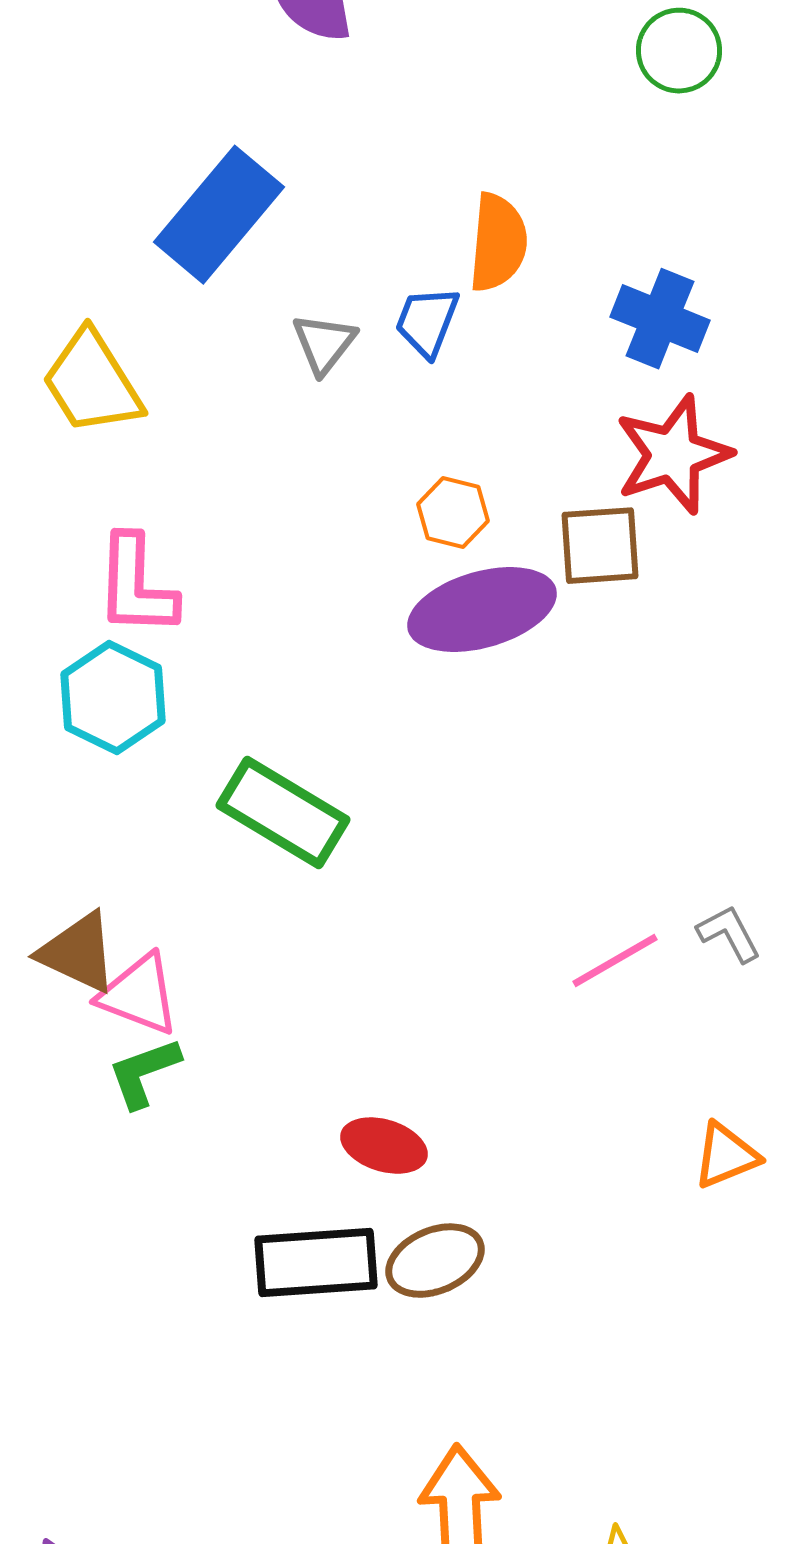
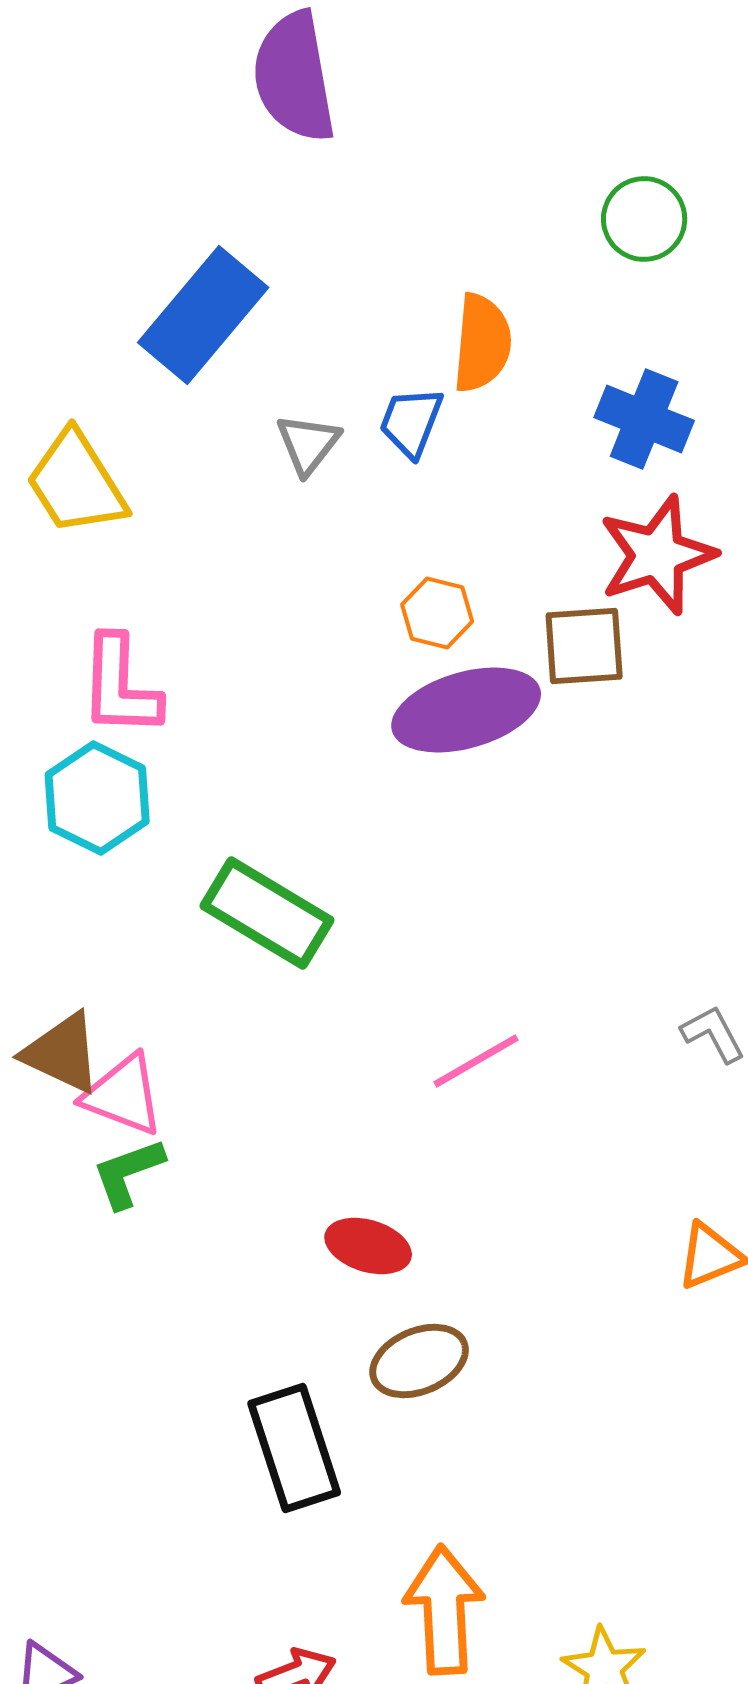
green circle: (679, 51) -> (644, 219), moved
pink line: (615, 961) -> (476, 1061), moved
black rectangle: (316, 1263) -> (294, 1448), moved, turned 76

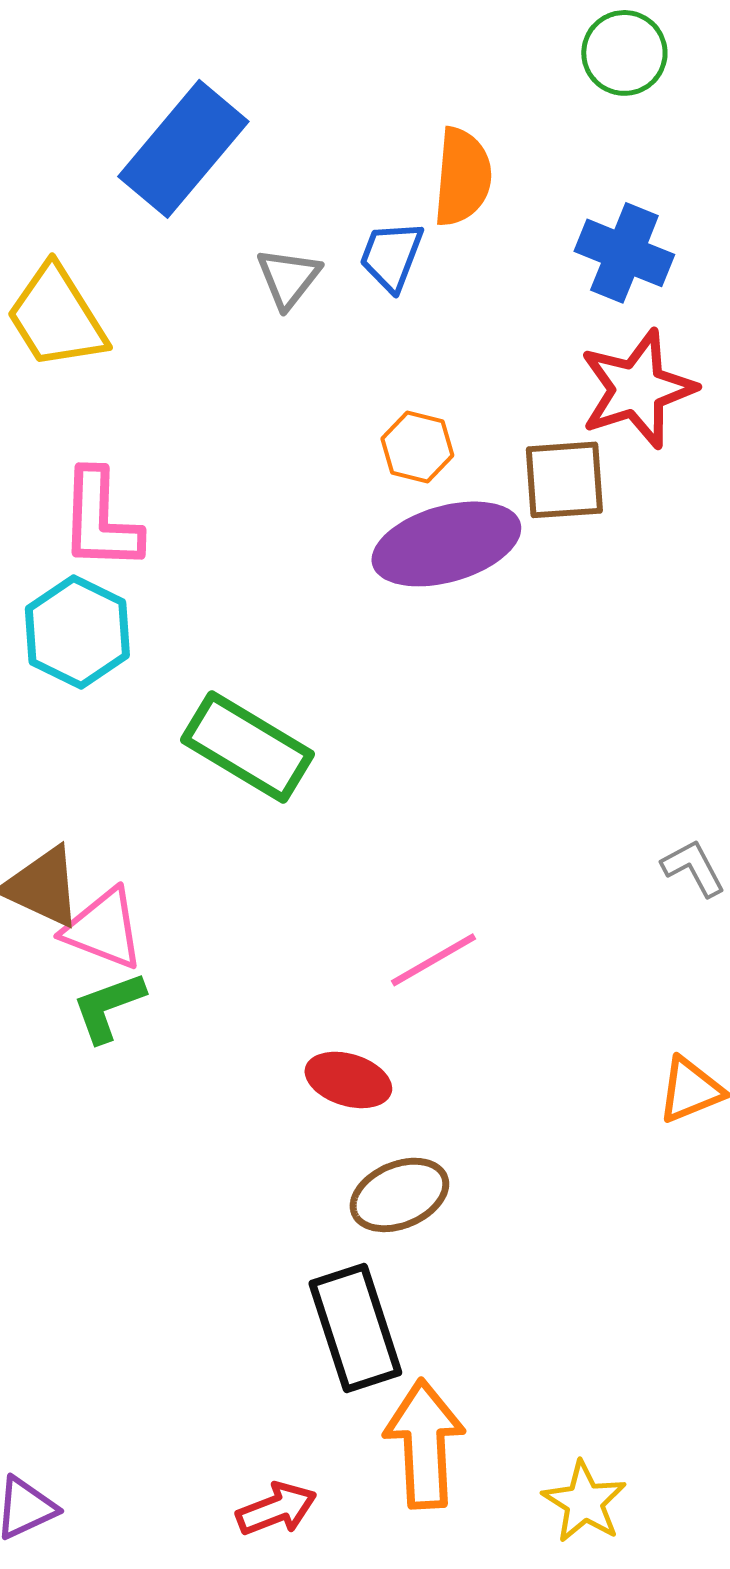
pink line: (476, 1061) -> (433, 960), moved
black rectangle: (294, 1448) -> (355, 1328), moved

